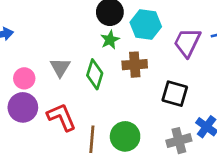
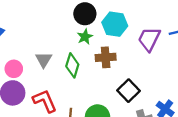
black square: (175, 94) -> (128, 91), moved, turned 30

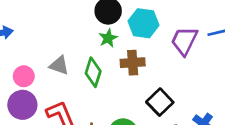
gray triangle: (44, 60) -> (59, 65), turned -42

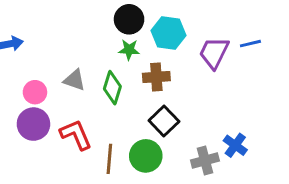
green star: (108, 38) -> (129, 50), turned 30
black square: (160, 102) -> (164, 121), moved

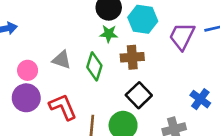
blue cross: (235, 145) -> (200, 99), moved

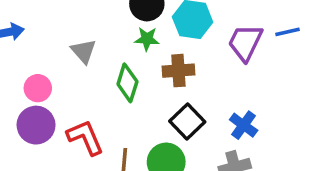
gray triangle: (62, 60) -> (84, 51), moved, turned 30
blue cross: (200, 99) -> (244, 125), moved

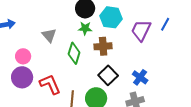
blue line: (287, 32) -> (165, 24), turned -48

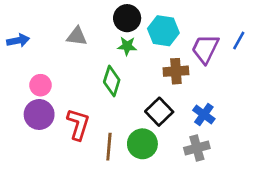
gray triangle: (49, 35) -> (77, 36), moved, turned -42
brown cross: (103, 46) -> (176, 71), moved
red L-shape: (50, 84) -> (78, 124), turned 40

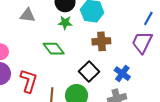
purple trapezoid: (205, 49) -> (142, 42), moved
green diamond: (112, 81) -> (54, 49), turned -55

